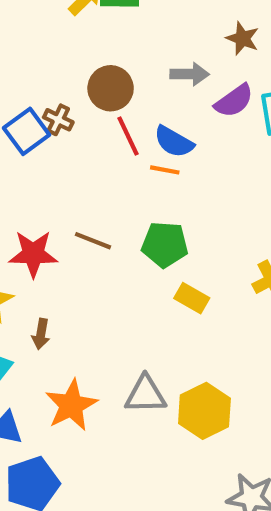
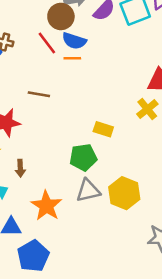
brown circle: (111, 88) -> (61, 16), moved
brown line: (93, 241) -> (39, 94), moved
green pentagon: (165, 244) -> (83, 157), moved

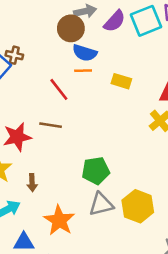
red line: (47, 43) -> (59, 89), moved
brown line: (39, 94) -> (51, 125), moved
yellow rectangle: (103, 129) -> (121, 81), moved

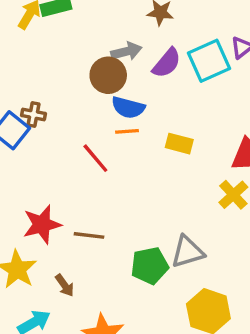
brown line: (51, 125) -> (89, 235), moved
brown arrow: (32, 183) -> (65, 285), turned -30
gray triangle: (101, 204) -> (188, 252), moved

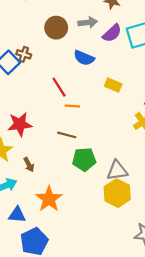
brown circle: (108, 75) -> (56, 28), moved
orange line: (127, 131) -> (72, 106), moved
brown line: (89, 235) -> (67, 135), moved
gray triangle: (188, 252) -> (117, 170), moved

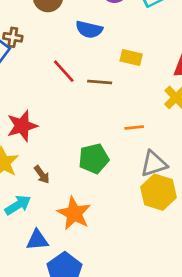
orange line: (72, 106) -> (134, 127), moved
brown line: (67, 135) -> (100, 82), moved
green pentagon: (84, 159) -> (94, 159), moved

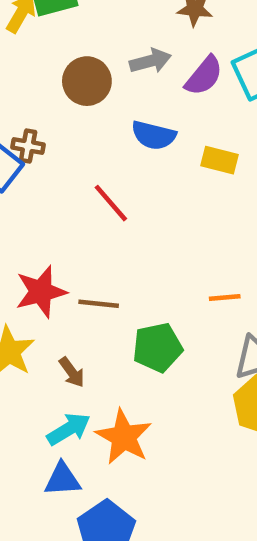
yellow rectangle: (131, 57) -> (219, 160), moved
brown line: (100, 82) -> (99, 304), moved
cyan arrow: (18, 205) -> (69, 429), moved

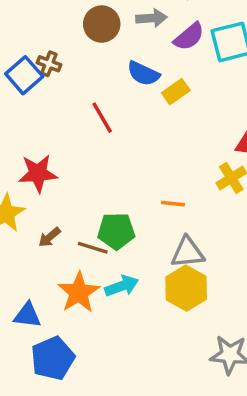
yellow rectangle: (219, 160) -> (176, 92), moved, turned -60
brown line: (99, 304) -> (93, 248), moved
brown arrow: (72, 372) -> (49, 237), turned 75
cyan arrow: (69, 429) -> (122, 286), moved

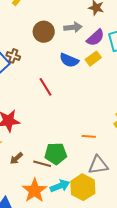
yellow rectangle: (176, 92) -> (93, 59), moved
yellow hexagon: (186, 288) -> (83, 187), moved

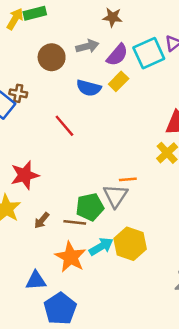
gray triangle: (98, 165) -> (115, 196), moved, turned -40

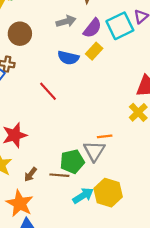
brown circle: (52, 57) -> (20, 34), moved
orange star: (70, 257) -> (20, 203), moved

